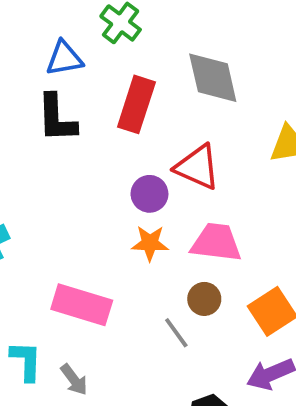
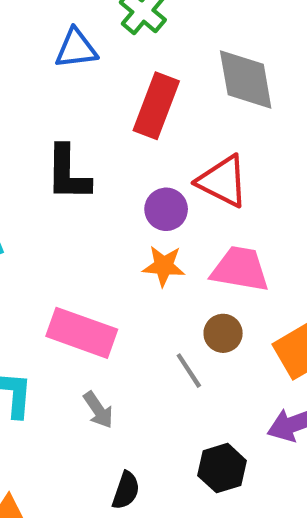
black L-shape: (57, 118) -> (68, 173), moved
gray arrow: (74, 380) -> (98, 410), moved

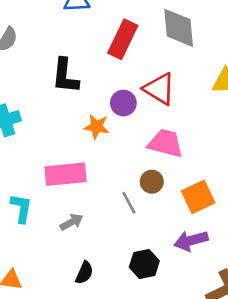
orange star: (164, 266) -> (97, 127), moved
pink rectangle: (82, 333) -> (65, 174), turned -30
gray arrow: (98, 410) -> (72, 222), turned -90

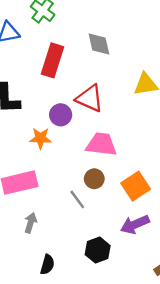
gray diamond: (179, 28) -> (99, 44), size x0.7
gray arrow: (72, 222) -> (30, 223), turned -36

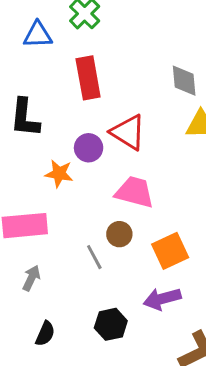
gray diamond: (99, 44) -> (184, 81), moved
red rectangle: (52, 60) -> (88, 78), turned -36

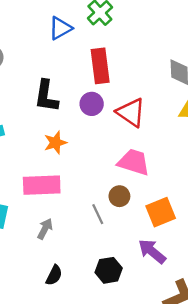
blue triangle: (38, 35) -> (60, 28), turned -30
purple circle: (89, 148) -> (92, 104), moved
orange star: (59, 174) -> (55, 143), moved, turned -30
purple arrow: (162, 299) -> (152, 251), turned 52

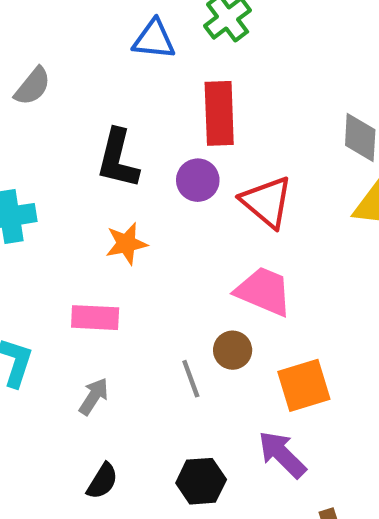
blue triangle: (60, 28) -> (154, 39), turned 30
pink rectangle: (42, 185) -> (95, 318), size x0.7

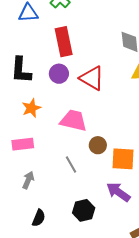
pink trapezoid: (264, 291) -> (73, 121), moved
brown circle: (233, 350) -> (98, 145), moved
orange square: (304, 385) -> (123, 159), turned 30

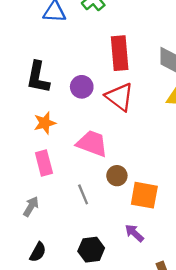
red rectangle: (64, 42) -> (120, 53), moved
pink rectangle: (23, 144) -> (44, 163), moved, turned 75
purple arrow: (118, 192) -> (134, 233), size x0.7

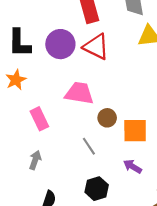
purple circle: (82, 87) -> (60, 44), size x1.4
orange star: (45, 123) -> (16, 80), moved
gray line: (83, 194) -> (89, 146), moved

